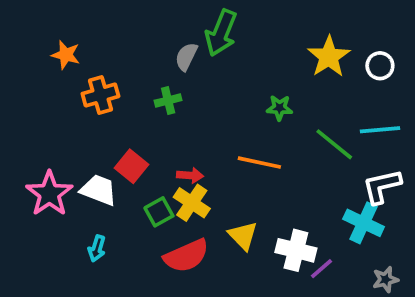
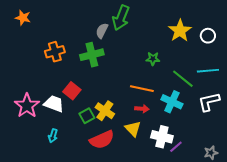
orange star: (66, 55) -> (23, 18), moved
green cross: (168, 100) -> (92, 55), size x1.6
red arrow: (190, 175) -> (142, 109), moved
cyan cross: (364, 223) -> (172, 102), moved

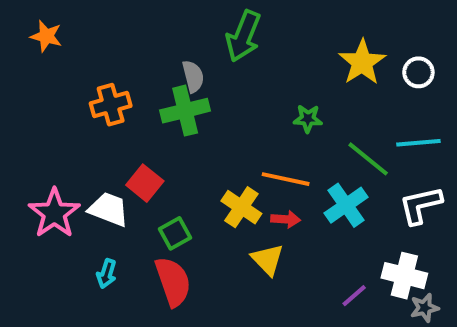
gray semicircle: (102, 31) -> (193, 76), moved, turned 140
cyan cross: (172, 102) -> (346, 205), turned 30
yellow cross: (105, 111) -> (241, 207), moved
white cross: (162, 137) -> (404, 276), moved
red semicircle: (102, 140) -> (173, 282), moved, turned -85

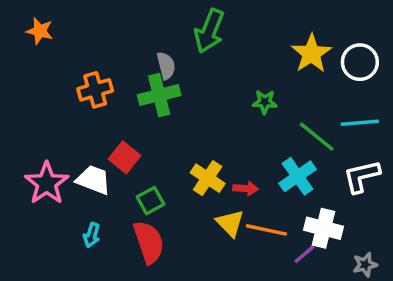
white circle: (418, 72) -> (360, 62), size x1.4
orange line: (286, 179) -> (266, 230), moved
white cross: (404, 276) -> (324, 228), moved

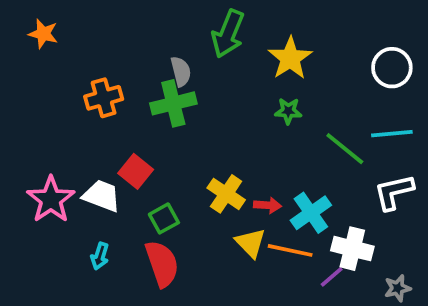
yellow star: (311, 53) -> (290, 58), moved
cyan cross: (298, 176) -> (311, 213), moved

